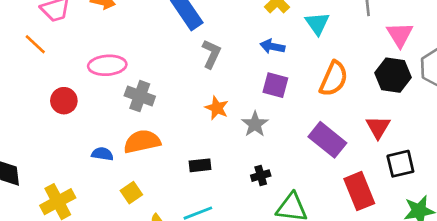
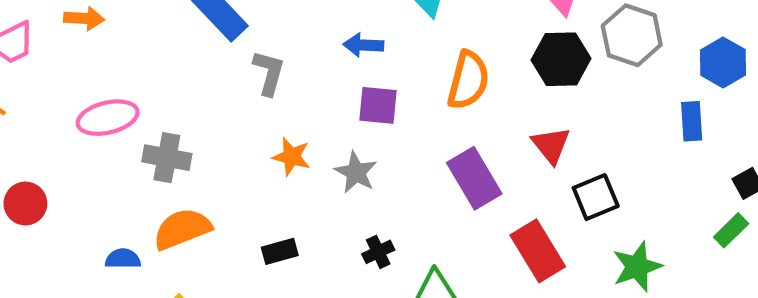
red circle: (64, 101) -> (25, 204), moved
purple rectangle: (327, 140) -> (474, 178), turned 30

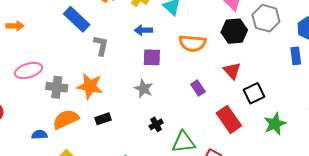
orange semicircle: (468, 80) -> (192, 43), turned 84
orange star: (291, 157) -> (90, 86), moved, size x1.5
purple rectangle: (474, 178) -> (198, 88), size x0.6
black rectangle: (280, 251) -> (103, 119), moved

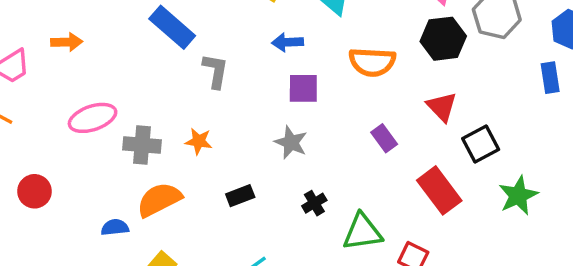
orange star: (90, 86) -> (199, 141), size x0.6
black rectangle: (103, 119) -> (240, 196), moved

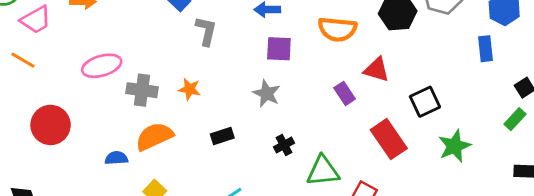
red triangle: (442, 107) -> (377, 70), moved, turned -32
red circle: (35, 191) -> (51, 125), size x1.4

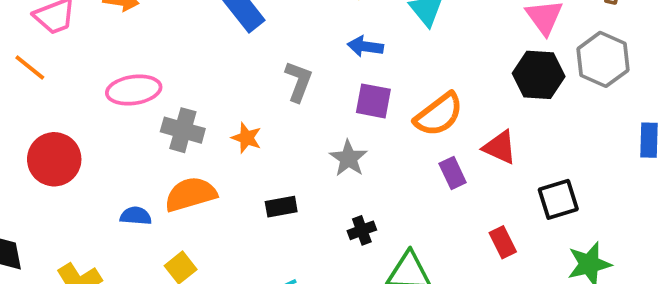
orange semicircle: (337, 29) -> (439, 115), moved, turned -51
gray L-shape: (206, 31) -> (298, 81), moved
red rectangle: (389, 139) -> (503, 242), size x0.6

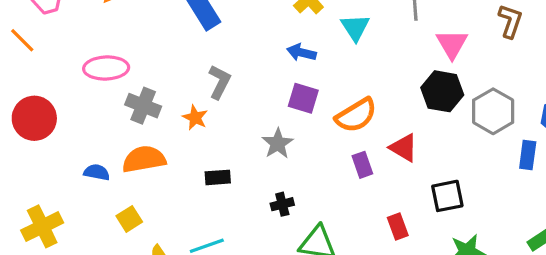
gray hexagon: (603, 59) -> (493, 111), moved
gray L-shape: (298, 81) -> (219, 82), moved

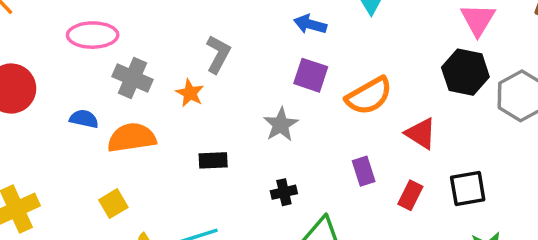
purple rectangle: (362, 165) -> (364, 171), moved
blue semicircle: (97, 172) -> (84, 119), moved
red rectangle: (398, 226) -> (410, 195), moved, turned 45

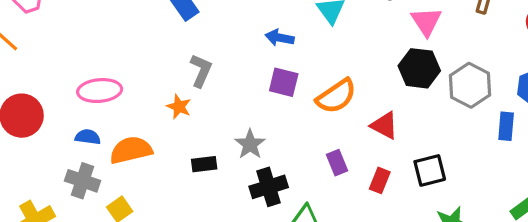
pink ellipse: (93, 35) -> (100, 91), moved
gray cross: (133, 78) -> (83, 181), moved
gray star: (281, 125) -> (250, 144), moved
black cross: (284, 192) -> (269, 187), size x1.6

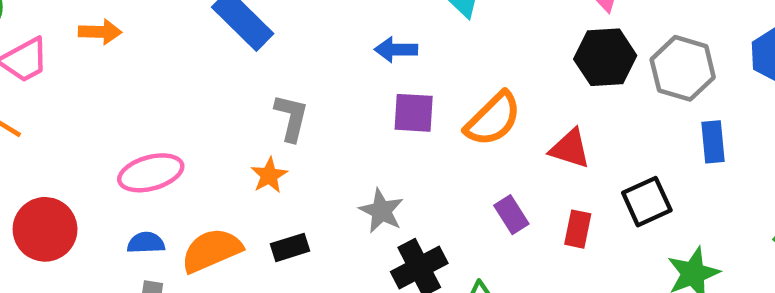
orange star: (179, 107) -> (269, 175), turned 30
blue rectangle: (506, 126) -> (713, 142), moved
black rectangle: (204, 164) -> (290, 247), moved

